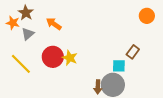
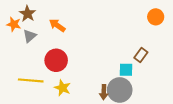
yellow star: (70, 58) -> (62, 88), moved
yellow line: (21, 64) -> (31, 80), moved, turned -40

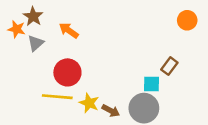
yellow line: (31, 80) -> (57, 97), moved
yellow star: (62, 88) -> (89, 103), moved
brown arrow: (104, 92) -> (111, 111), moved, turned -64

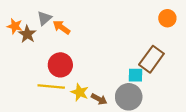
brown star: (33, 16) -> (27, 34), moved
gray triangle: (36, 43) -> (44, 18), moved
brown rectangle: (169, 66) -> (151, 59), size x1.6

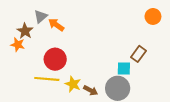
orange star: (15, 26) -> (18, 45), moved
brown rectangle: (151, 59) -> (138, 54), size x0.7

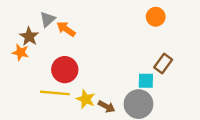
orange circle: (153, 16) -> (156, 17), moved

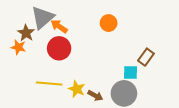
orange circle: (156, 17) -> (109, 23), moved
gray triangle: (48, 19) -> (43, 18), size x1.6
red circle: (65, 70) -> (59, 48), moved

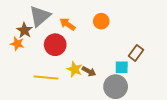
orange arrow: (59, 26) -> (67, 24), moved
yellow star: (77, 89) -> (75, 69), moved
brown arrow: (95, 96) -> (89, 71), moved

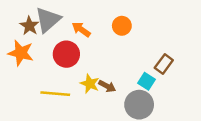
brown star: (24, 30) -> (29, 26), moved
orange star: (17, 44) -> (21, 53), size x1.5
cyan square: (122, 67) -> (147, 81), turned 32

